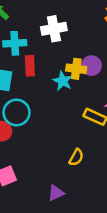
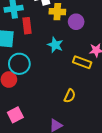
yellow cross: (76, 69) -> (57, 12), moved
cyan star: (63, 81) -> (55, 45), moved

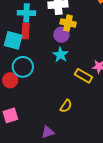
purple circle: (76, 22) -> (61, 35), moved
red rectangle: (27, 26) -> (26, 31), moved

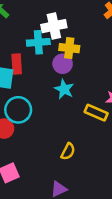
cyan cross: (26, 13) -> (38, 42), moved
yellow semicircle: (66, 106) -> (68, 151), moved

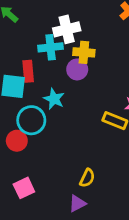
cyan star: (64, 89) -> (54, 99), moved
yellow semicircle: (68, 151) -> (87, 178), moved

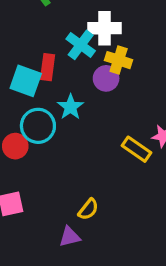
cyan cross: (51, 47) -> (81, 45), turned 30

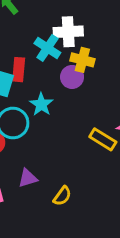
purple triangle: (70, 237) -> (28, 178), moved

